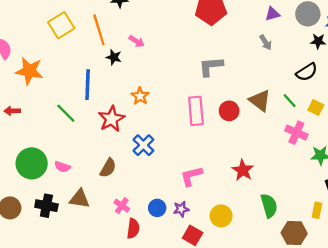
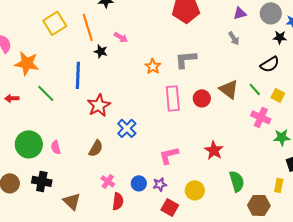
orange star: (140, 96) -> (153, 66), moved
green line: (66, 113) -> (46, 93), moved
pink semicircle: (62, 167) -> (56, 147), turned 56
brown triangle: (80, 199) -> (72, 201), moved, turned 36

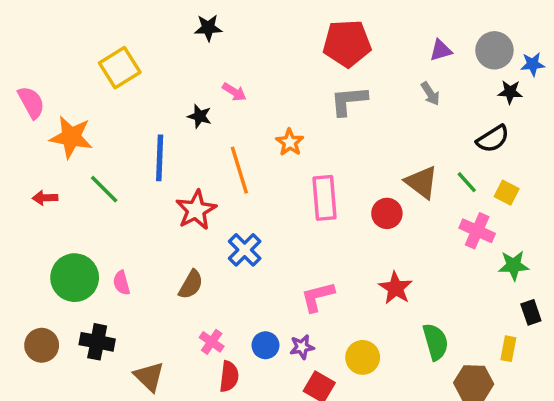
orange line: (88, 27) -> (239, 170), moved
gray L-shape: (186, 59) -> (349, 101), moved
red circle: (202, 98) -> (387, 213), moved

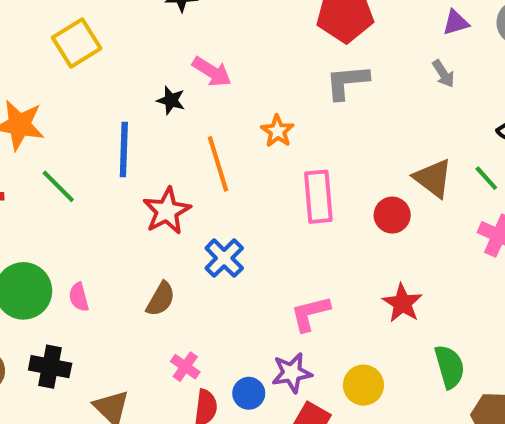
pink arrow: (234, 92) -> (212, 72), size x1.4
blue circle: (265, 345) -> (249, 393), moved
purple star: (302, 347) -> (292, 373), size x1.4

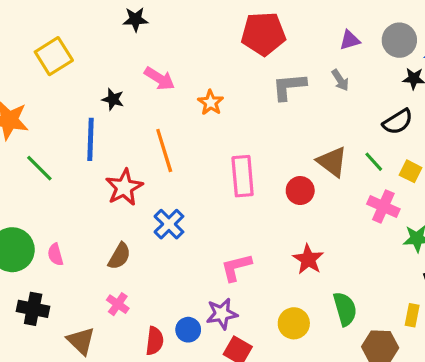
gray L-shape: (347, 82) -> (289, 87), moved
black star: (171, 100) -> (113, 99), moved
orange star: (277, 131) -> (211, 103), moved
pink cross: (185, 367) -> (118, 304), moved
yellow circle: (363, 385) -> (294, 323), moved

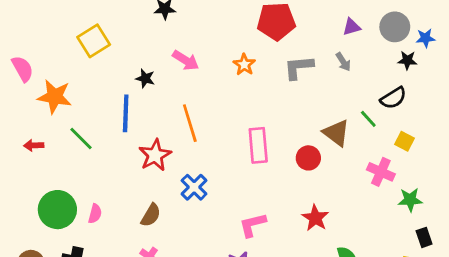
orange star: (211, 103) -> (244, 65), moved
green line: (374, 162) -> (368, 119), moved
pink semicircle: (55, 255) -> (95, 214), turned -150

